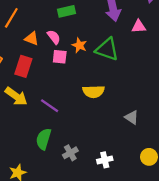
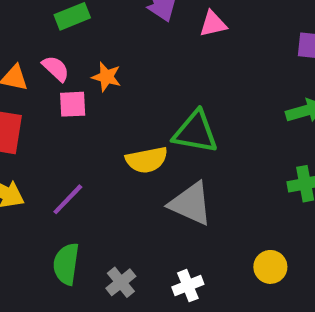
green triangle: (107, 49) -> (195, 132), moved
purple line: (50, 106) -> (68, 199), turned -72
gray triangle: (132, 117) -> (191, 204), moved, size x1.6

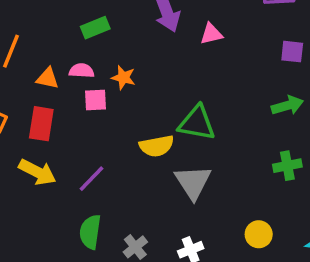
pink semicircle: (56, 69) -> (82, 71), turned -40
gray triangle: (191, 204) -> (193, 182), turned 33

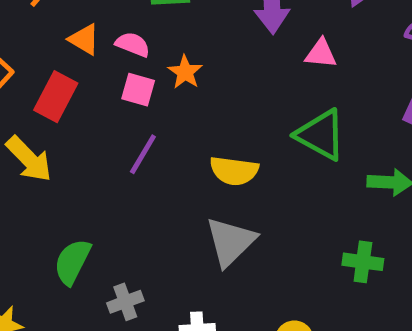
green triangle: (197, 123) -> (321, 135), moved
yellow semicircle: (157, 146) -> (234, 171), moved
purple line: (92, 179) -> (143, 154), moved, turned -32

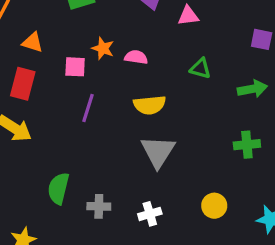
pink semicircle: (133, 44) -> (136, 57), moved
green triangle: (321, 135) -> (200, 69), size x0.6
gray cross: (125, 302) -> (99, 206), turned 35

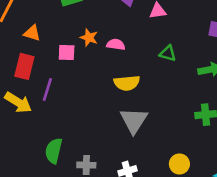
purple line: (88, 108) -> (47, 90), moved

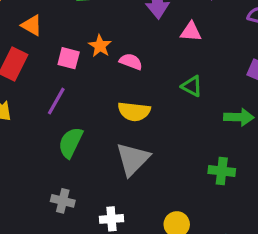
purple line: (47, 90) -> (56, 101), moved
green semicircle: (54, 151) -> (71, 143), moved

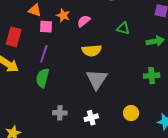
orange triangle: (32, 25) -> (35, 10), moved
pink semicircle: (131, 62) -> (84, 21), turned -48
green semicircle: (71, 143) -> (42, 78), moved

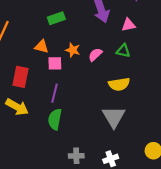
green triangle: (123, 28) -> (123, 51), moved
yellow semicircle: (92, 51) -> (119, 84), moved

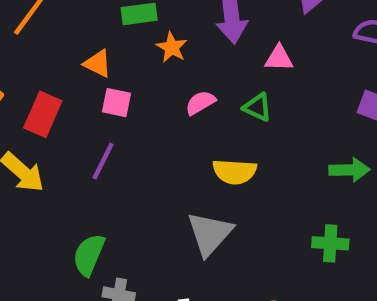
orange star: (73, 50) -> (172, 47), moved
green semicircle: (55, 119) -> (89, 255), moved

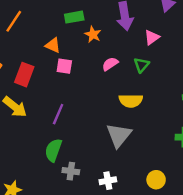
pink triangle: (279, 58) -> (152, 37), turned -35
green triangle: (257, 107) -> (141, 65), turned 49
purple line: (103, 161) -> (58, 114), moved

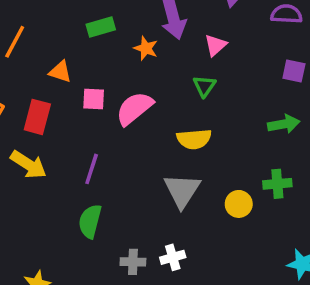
orange star: (93, 34) -> (146, 48), moved
orange triangle: (53, 45) -> (60, 72), moved
pink semicircle: (110, 64) -> (134, 108), moved, size x1.6
gray cross: (71, 171) -> (133, 262), moved
yellow circle: (156, 180) -> (239, 204), moved

